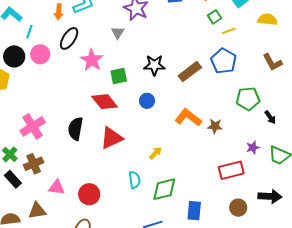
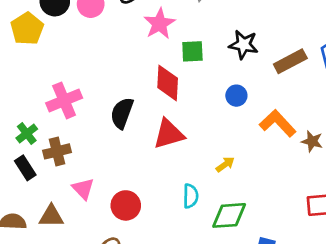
blue circle: (147, 101) -> (236, 96), moved
red diamond: (105, 102) -> (168, 83), turned 32
pink triangle: (57, 187) -> (83, 189), turned 30

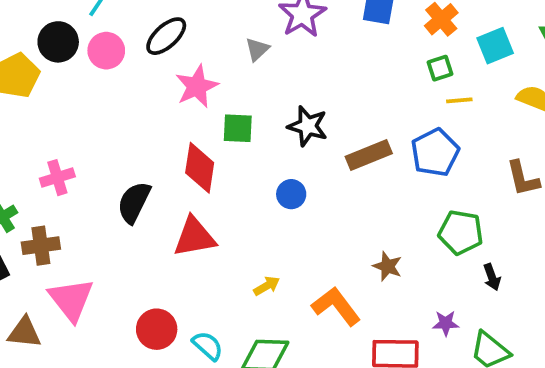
pink cross: (64, 100) -> (57, 178), size x0.7
orange L-shape: (278, 123) -> (336, 306), moved
pink triangle: (83, 189) -> (71, 300), size x1.5
cyan semicircle: (191, 196) -> (208, 346), moved, turned -55
red circle: (126, 205) -> (157, 329), moved

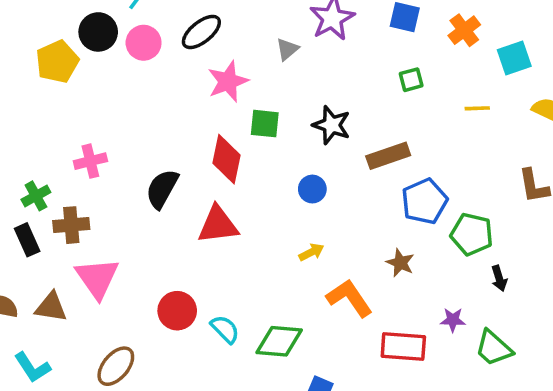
green square: (440, 68) -> (411, 80), moved
blue pentagon: (435, 152) -> (424, 201), moved
yellow arrow: (267, 286) -> (311, 252), moved

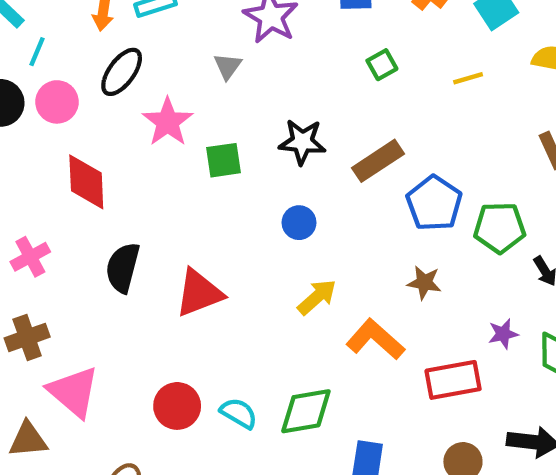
red diamond: (227, 159) -> (86, 182), moved
yellow arrow: (311, 252) -> (317, 297), size x1.4

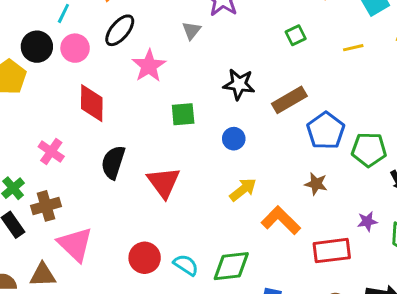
green square: (223, 160) -> (183, 114), moved
pink cross: (30, 257) -> (51, 152), turned -30
red triangle: (199, 293) -> (164, 182), turned -48

